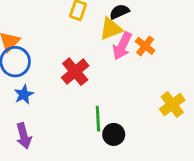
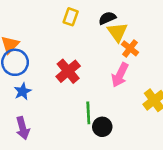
yellow triangle: (111, 29) -> (117, 32), moved, turned -45
pink arrow: (122, 46) -> (120, 75), moved

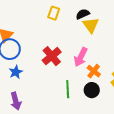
orange cross: (130, 48) -> (94, 71), moved
pink arrow: (120, 75) -> (81, 57), moved
black circle: (102, 127) -> (92, 90), moved

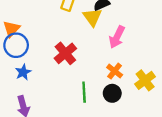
yellow triangle: (91, 25) -> (92, 17), moved
pink arrow: (81, 57) -> (117, 37), moved

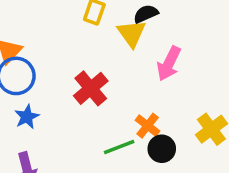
orange cross: (115, 71) -> (148, 126), moved
green line: (84, 92) -> (119, 147), turned 72

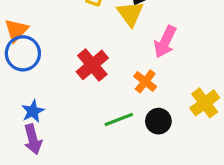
blue star: (27, 117) -> (33, 111), moved
orange cross: (148, 126) -> (145, 81), moved

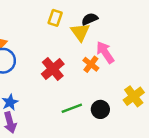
pink arrow: (165, 42) -> (105, 52), turned 120
orange cross: (145, 81) -> (91, 64), moved

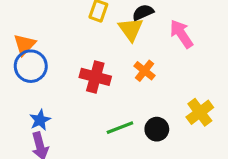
pink arrow: (105, 52) -> (181, 34), moved
red cross: (53, 69) -> (95, 77), turned -35

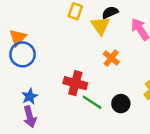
red cross: (95, 77) -> (75, 83), moved
green line: (120, 128) -> (92, 102), turned 54

